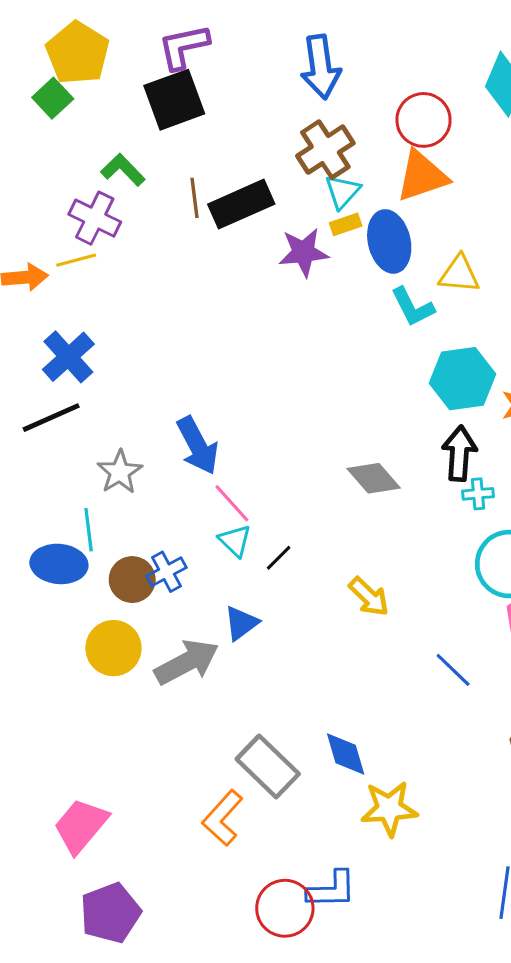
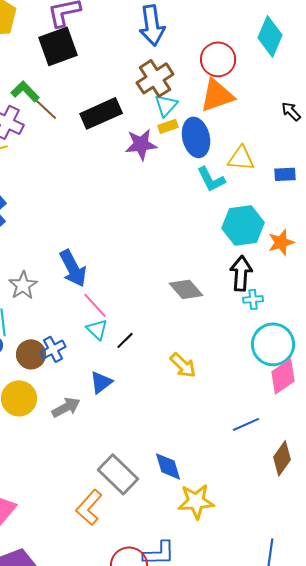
brown line: (194, 198) -> (46, 109), moved, turned -40
gray arrow: (187, 662) -> (66, 407), size x0.7
blue line: (453, 670) -> (246, 424), moved, turned -68

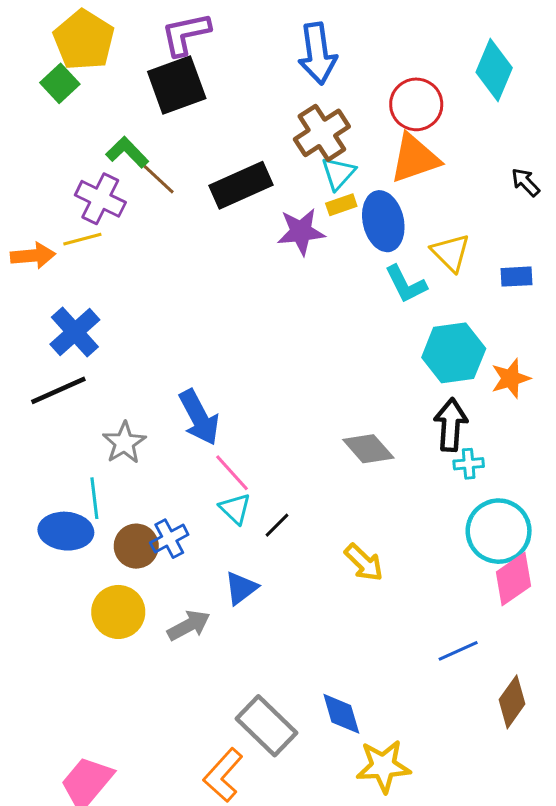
yellow triangle: (241, 158) -> (451, 253), turned 40

